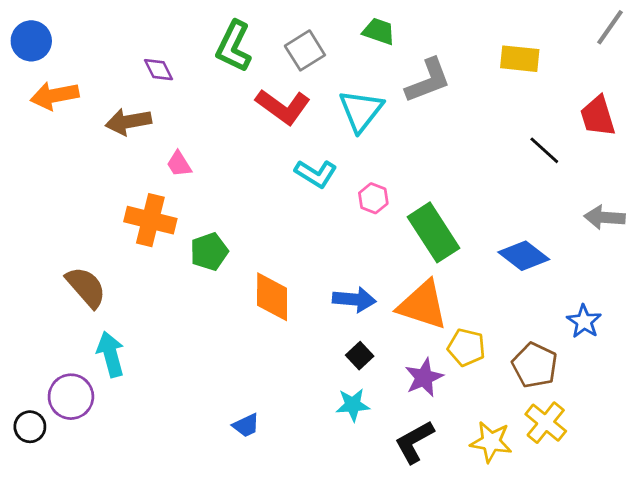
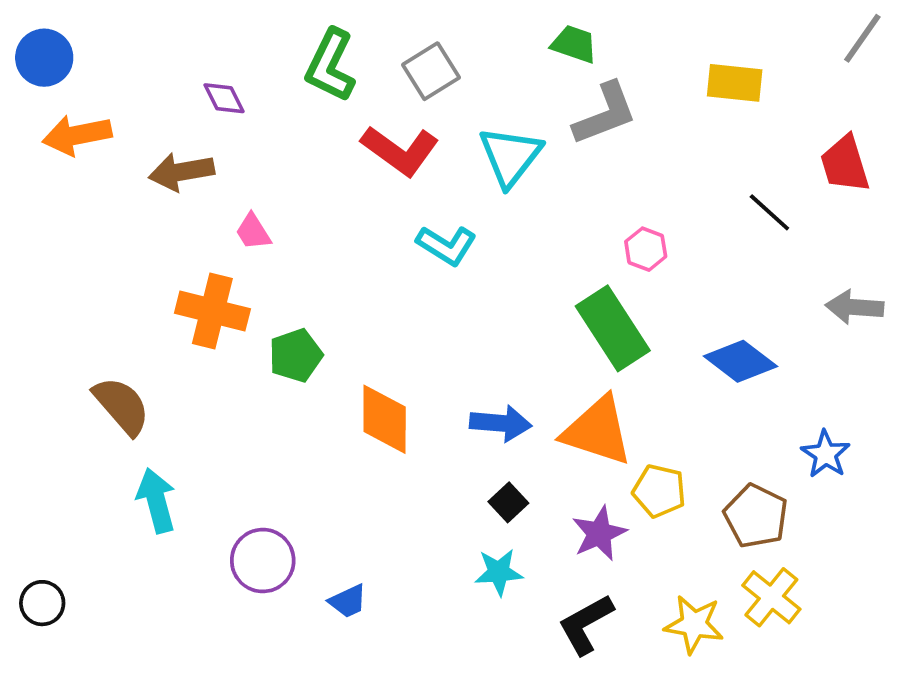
green trapezoid: (379, 31) -> (574, 44), moved
pink hexagon: (373, 198) -> (646, 249), moved
purple circle: (71, 397) -> (263, 561), moved

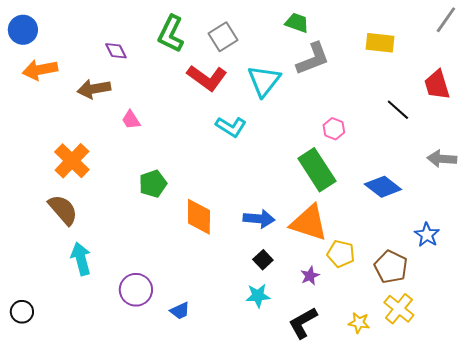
orange cross: (212, 311) -> (72, 161), moved, turned 30
purple star: (599, 533) -> (310, 276), size x0.7
yellow star: (694, 624) -> (359, 323), size x0.7

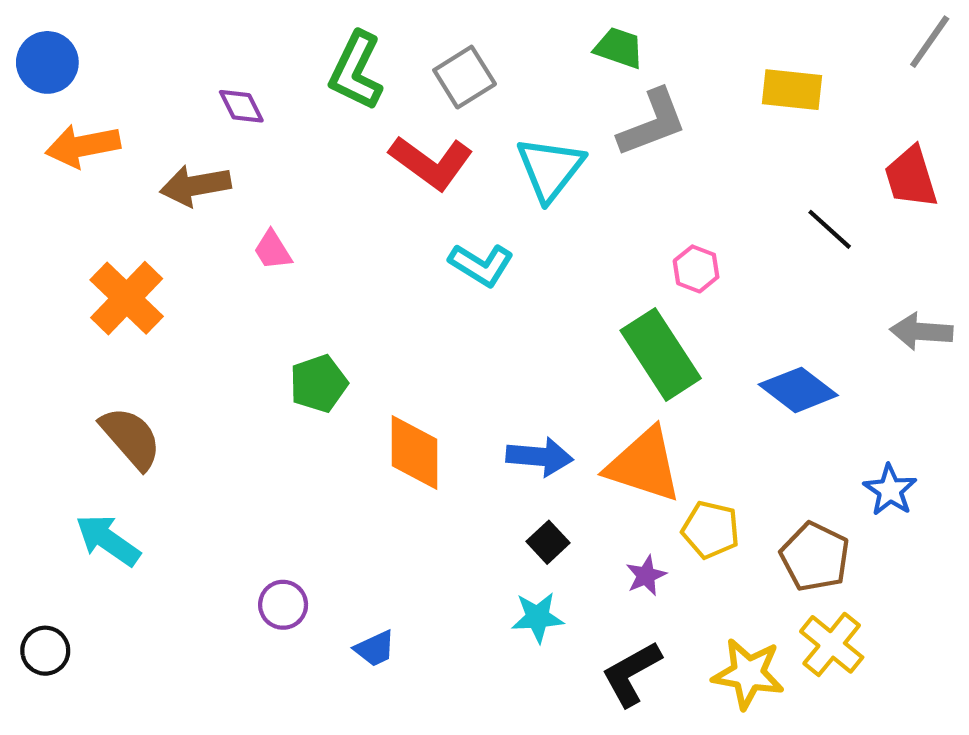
orange cross: (72, 161) -> (127, 298), moved
cyan arrow: (81, 259) -> (108, 540), moved, turned -40
purple circle: (136, 290) -> (283, 605), size x0.7
yellow star: (359, 323) -> (748, 674), size x1.6

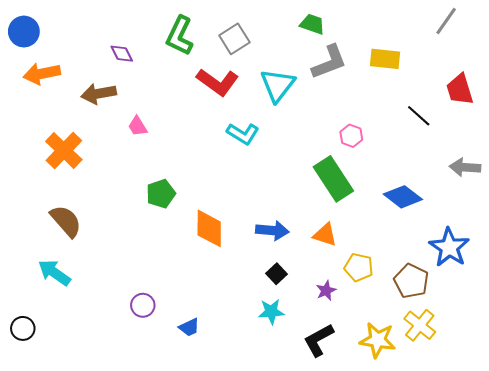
gray line: (930, 42) -> (446, 21), moved
yellow rectangle: (792, 90) -> (385, 59), moved
orange triangle: (644, 465) -> (325, 235), size x0.6
blue star: (890, 490) -> (449, 247), size x1.5

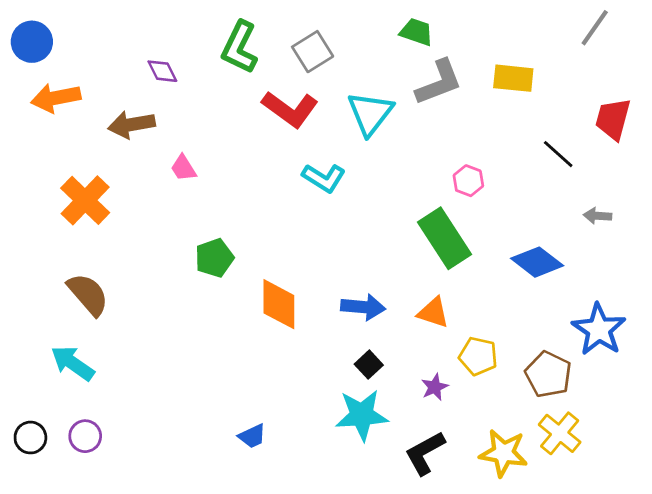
red trapezoid: (460, 89) -> (613, 119), turned 32
gray arrow: (465, 167) -> (597, 216), moved, size x0.7
purple circle: (143, 305) -> (85, 436), moved
cyan star: (271, 312) -> (362, 415), size x1.5

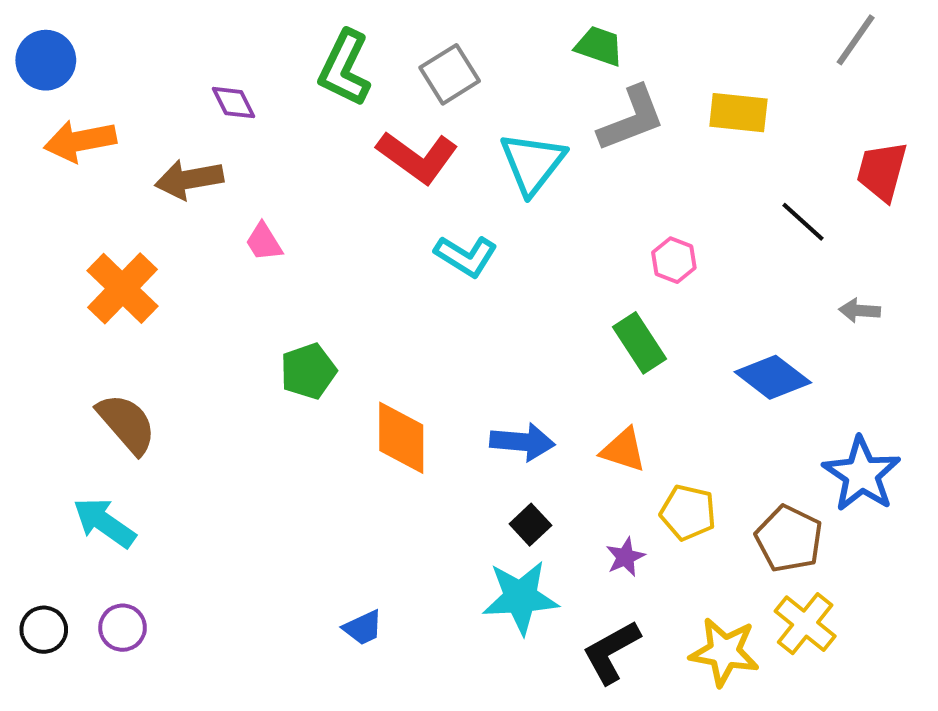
green rectangle: (445, 238) -> (640, 343), size x0.7

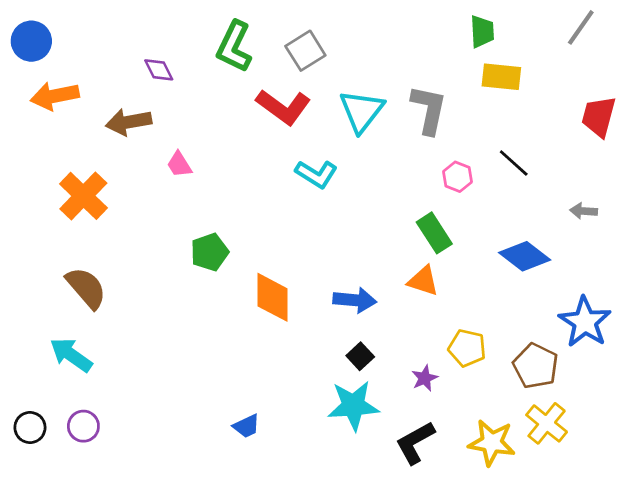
green trapezoid: (599, 46) -> (482, 32), moved, turned 68
gray L-shape: (631, 119) -> (429, 110), moved, turned -57
black line: (803, 222) -> (514, 163), moved
orange triangle: (623, 450) -> (423, 281), moved

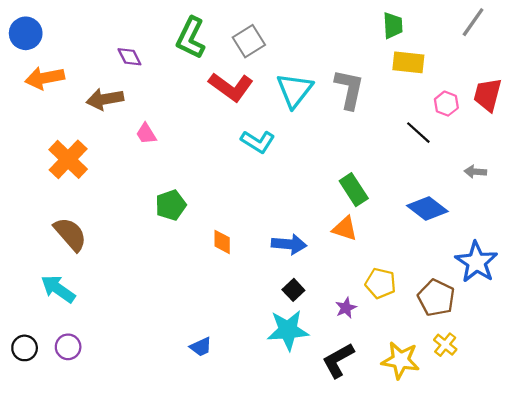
pink hexagon: (457, 177) -> (446, 104), moved
orange diamond: (273, 297) -> (222, 242), size x0.6
yellow cross: (547, 423) -> (445, 345), size x0.7

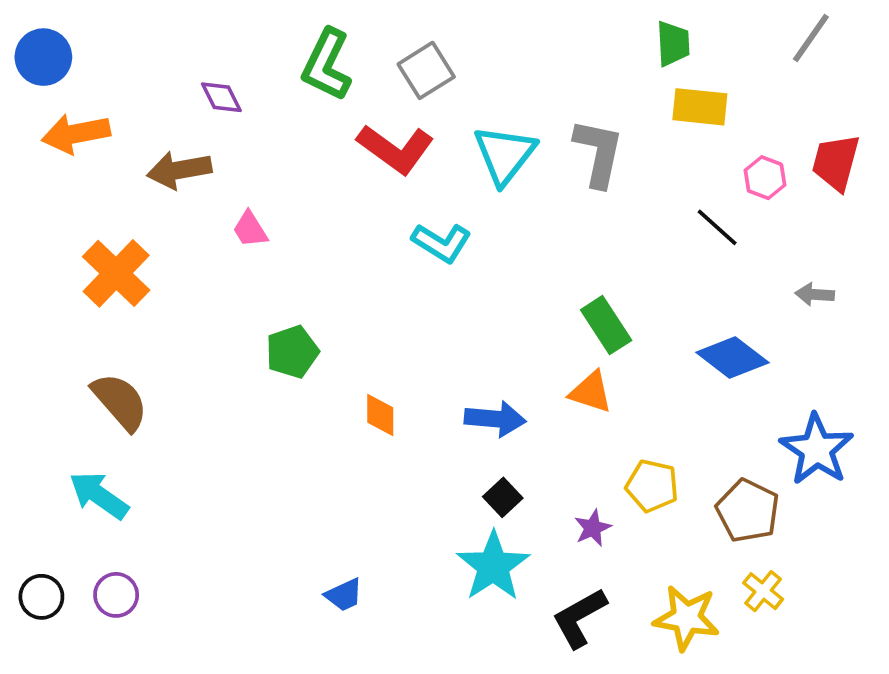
cyan star: (288, 330) -> (493, 566), turned -30

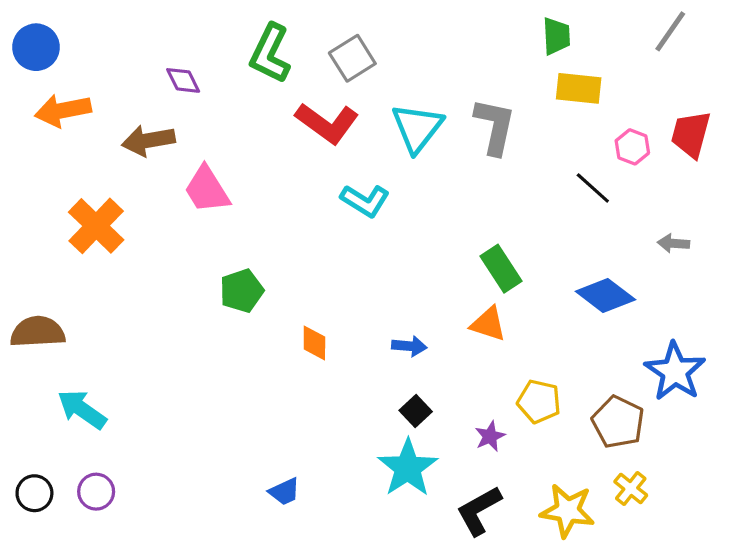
pink trapezoid: (250, 229) -> (207, 190), size x1.6
brown semicircle: (120, 402) -> (38, 332), moved, turned -52
blue arrow: (495, 419) -> (409, 346), size x0.7

